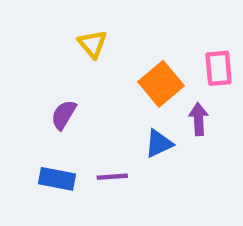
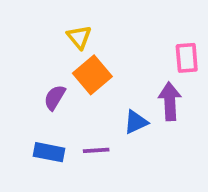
orange square: (161, 84) -> (92, 75), moved
purple arrow: (199, 119) -> (170, 101), size x1.4

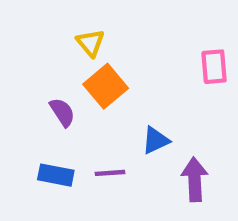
purple semicircle: (55, 97) -> (62, 112), turned 116
purple arrow: (170, 101) -> (195, 179), moved

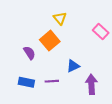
yellow triangle: (90, 43) -> (60, 18), moved
pink rectangle: (214, 67) -> (101, 31), turned -42

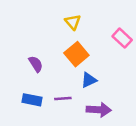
orange square: (50, 41) -> (76, 54), moved
purple arrow: (91, 84) -> (99, 110), moved, turned 96

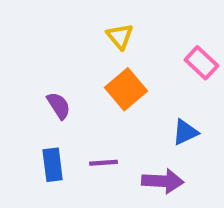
blue triangle: (89, 80) -> (185, 132), moved
blue rectangle: (32, 100) -> (53, 165), turned 72

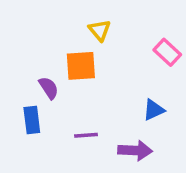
orange square: (126, 89) -> (81, 66), moved, turned 36
blue rectangle: (53, 165) -> (32, 120), moved

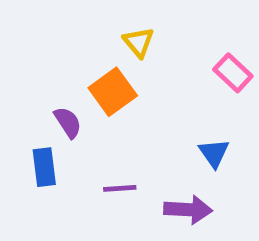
orange square: (81, 66) -> (113, 92), turned -32
blue triangle: (154, 110) -> (214, 153), turned -40

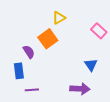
yellow triangle: (139, 42) -> (59, 18), turned 40
purple line: (120, 188) -> (32, 90), moved

